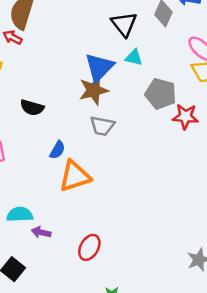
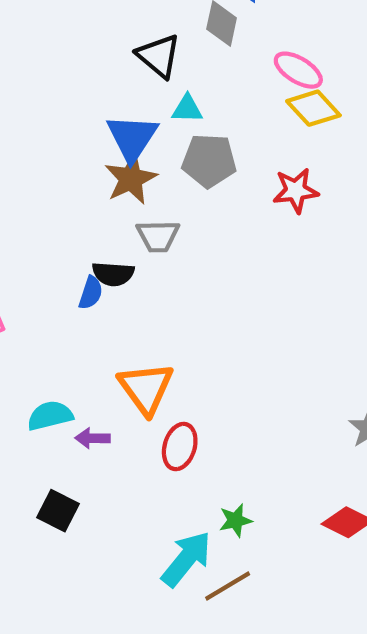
gray pentagon: (161, 94) -> (209, 161), moved
black semicircle: (32, 108) -> (113, 274), moved
orange triangle: (75, 176) -> (146, 388), moved, turned -36

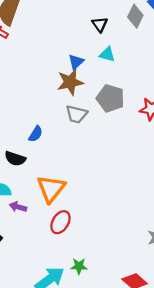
black triangle: (159, 56) -> (100, 24), size x0.7
blue triangle: (132, 138) -> (76, 62), size x0.6
gray pentagon: (209, 161) -> (110, 98), moved
black semicircle: (113, 274) -> (15, 159), moved

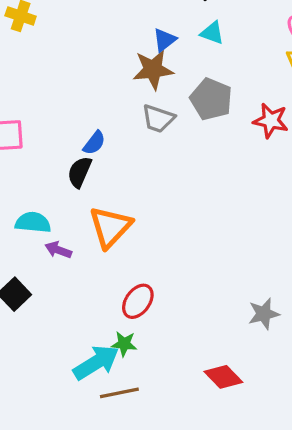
black semicircle: (15, 159) -> (80, 172), moved, turned 90
red ellipse: (60, 222) -> (138, 301), moved
green star: (79, 266) -> (124, 344), moved

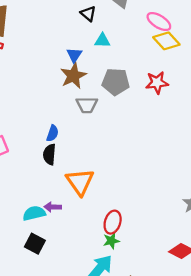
cyan semicircle: (33, 222) -> (34, 213), moved
green star: (124, 344) -> (111, 241), moved

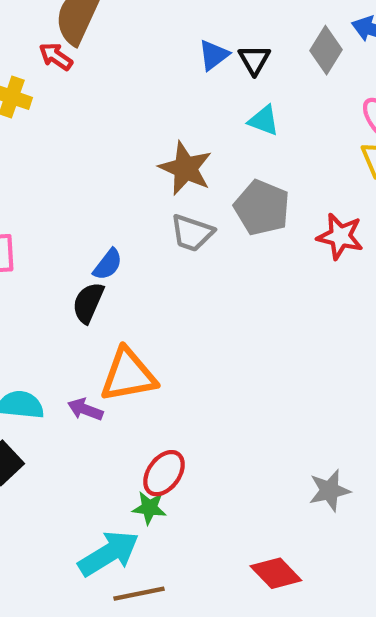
blue triangle: (74, 55) -> (214, 55), moved
brown star: (73, 76) -> (185, 168), turned 30
orange triangle: (80, 182) -> (128, 375), turned 36
purple arrow: (53, 207) -> (85, 409), moved

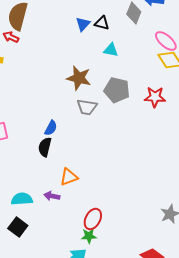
black triangle: (254, 60) -> (102, 23), turned -35
orange triangle: (128, 375) -> (69, 177), size x0.7

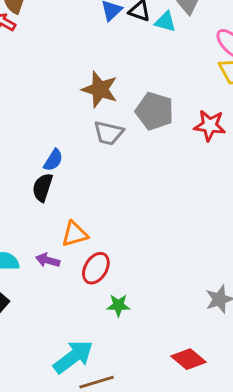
cyan triangle: (111, 50) -> (165, 22), moved
red ellipse: (93, 219) -> (96, 268), moved
green star: (89, 236) -> (118, 305), moved

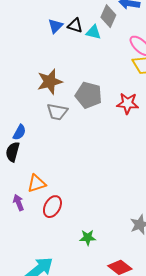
brown star: (100, 89) -> (50, 82), turned -30
purple arrow: (48, 260) -> (18, 203), turned 56
green star: (118, 305) -> (88, 238), moved

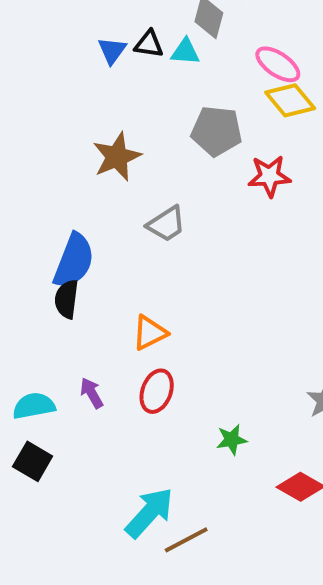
gray pentagon: (89, 95) -> (217, 131), moved
gray trapezoid: (57, 112) -> (166, 224), moved, turned -35
blue semicircle: (19, 132) -> (74, 261), size x1.8
orange triangle: (37, 183) -> (150, 333), moved

